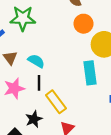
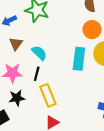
cyan rectangle: (90, 73) -> (79, 59), moved
black star: (34, 119) -> (17, 98), moved

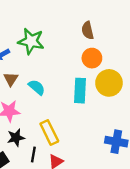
black line: (37, 74) -> (33, 155), moved

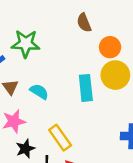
orange circle: (92, 58) -> (110, 47), moved

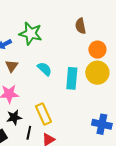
cyan semicircle: (39, 92) -> (45, 69), moved

